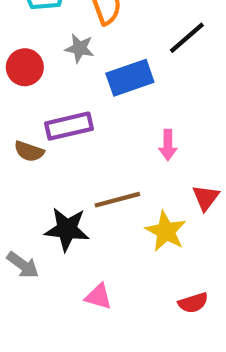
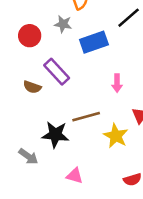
purple rectangle: (69, 126) -> (57, 72), turned 60

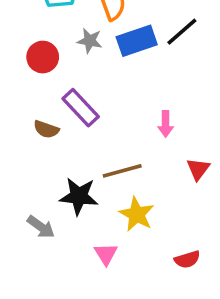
blue rectangle: (94, 42) -> (137, 41), moved
yellow star: (116, 136) -> (137, 214), moved
pink triangle: (75, 176) -> (106, 254), turned 42

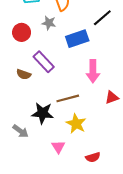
blue rectangle: (137, 41) -> (77, 39), moved
pink arrow: (166, 124) -> (93, 71), size x1.5
red triangle: (198, 169) -> (112, 97), turned 32
red semicircle: (187, 259) -> (93, 157), moved

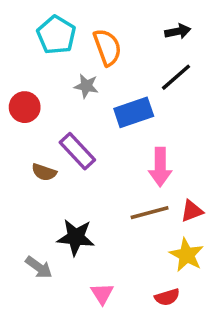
red circle: (22, 32) -> (25, 107), moved
brown line: (68, 98) -> (150, 213), moved
yellow star: (76, 124) -> (187, 255), moved
red semicircle: (93, 157) -> (167, 297), moved

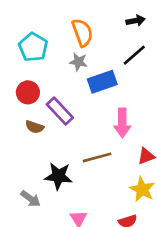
cyan pentagon: (56, 35) -> (33, 47), moved
gray star: (86, 86) -> (78, 62), moved
red circle: (25, 107) -> (28, 92), moved
brown line: (150, 213) -> (97, 157), moved

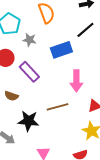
gray star: (78, 62) -> (29, 40), moved
brown semicircle: (35, 127) -> (11, 96), moved

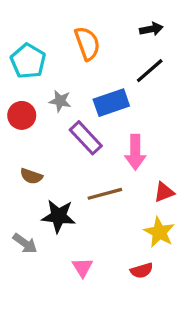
gray star: (29, 40) -> (60, 101), moved
purple rectangle: (29, 72) -> (86, 138), moved

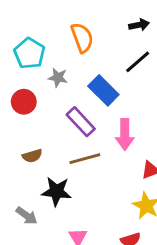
gray star: (60, 101) -> (58, 78), moved
blue rectangle: (111, 103) -> (103, 90), turned 64
brown semicircle: (31, 176) -> (32, 156), turned -36
brown line: (105, 194) -> (85, 159), moved

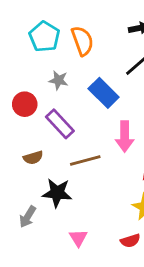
cyan pentagon: (29, 53) -> (44, 37), moved
purple rectangle: (81, 122) -> (60, 124), moved
gray arrow: (27, 216) -> (28, 217), turned 85

